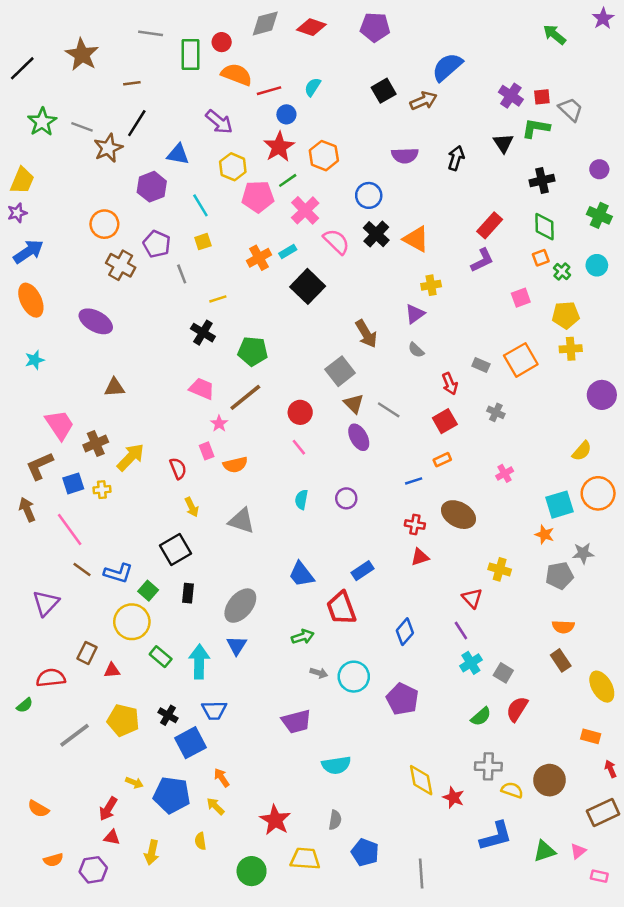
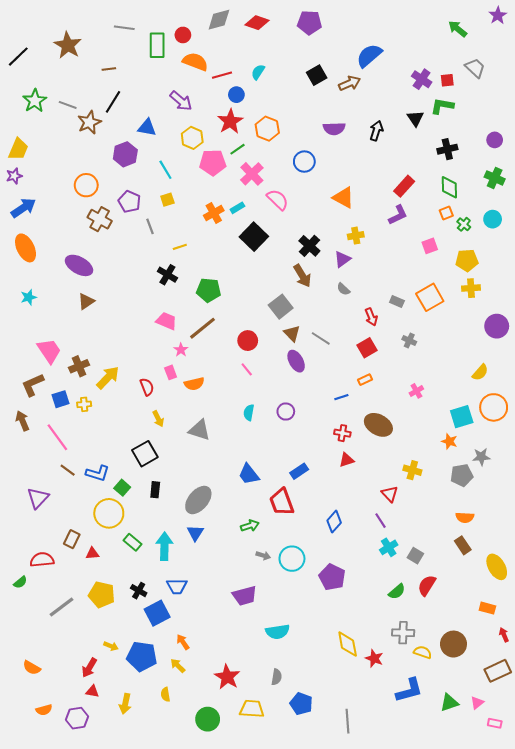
gray trapezoid: (571, 109) -> (475, 68), moved
black cross: (376, 234) -> (309, 246), moved
brown triangle: (114, 387) -> (86, 301), moved, turned -30

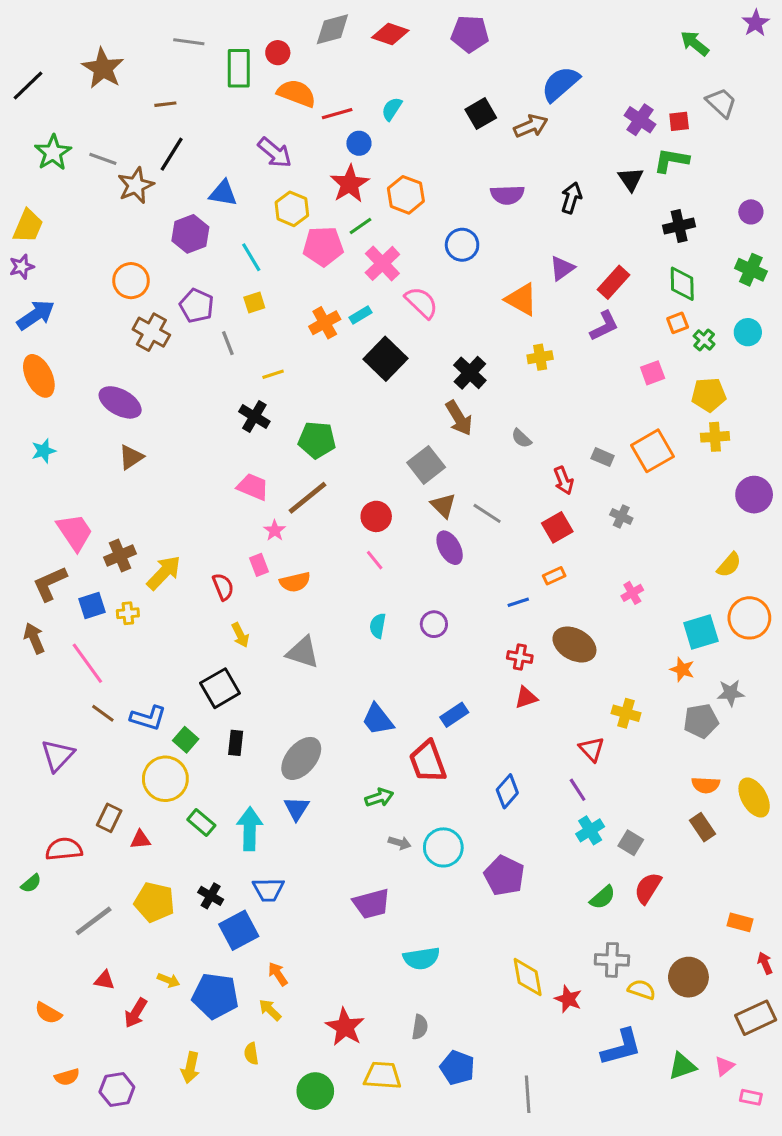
purple triangle: (342, 259) -> (562, 268), moved
yellow ellipse: (497, 567) -> (754, 798), moved
red triangle: (92, 691) -> (104, 980), moved

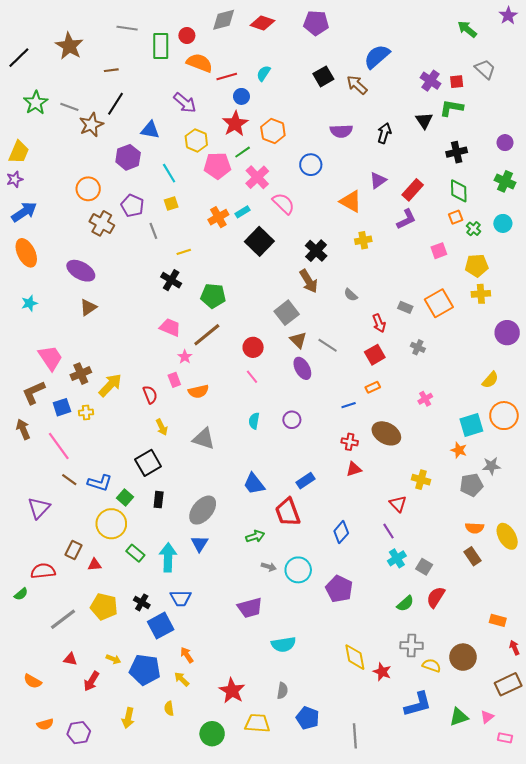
brown arrow: (531, 126) -> (357, 85), turned -115

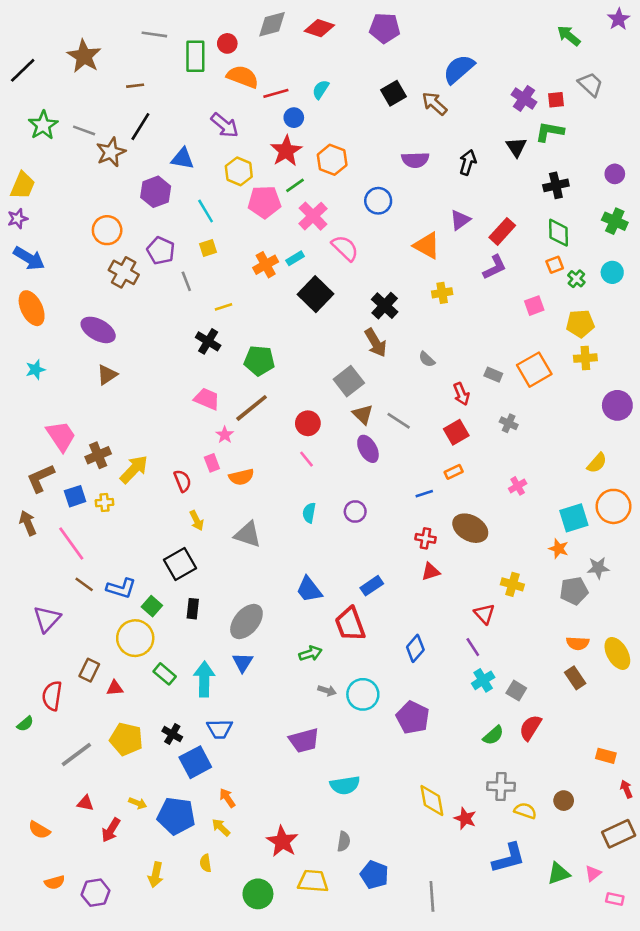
blue arrow: (24, 212) -> (29, 258), turned 65
red semicircle: (43, 571) -> (52, 696), turned -75
brown circle: (463, 657) -> (564, 801), size x0.6

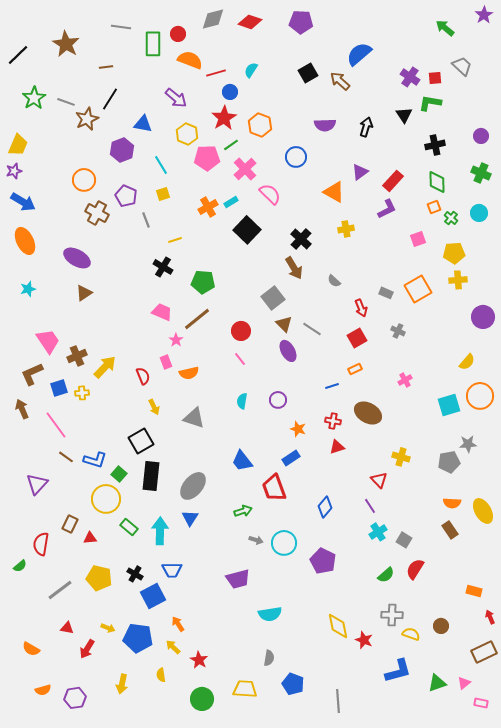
orange star: (559, 549) -> (298, 429), moved
black rectangle: (193, 609) -> (151, 476), size x1.8
red star: (282, 841) -> (199, 660), moved, size x0.7

